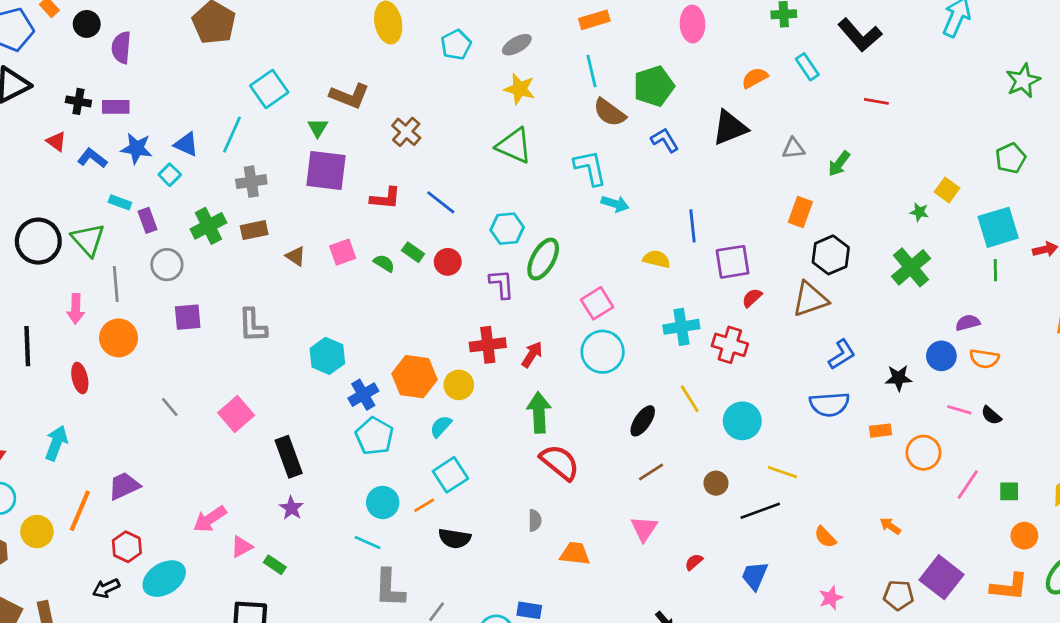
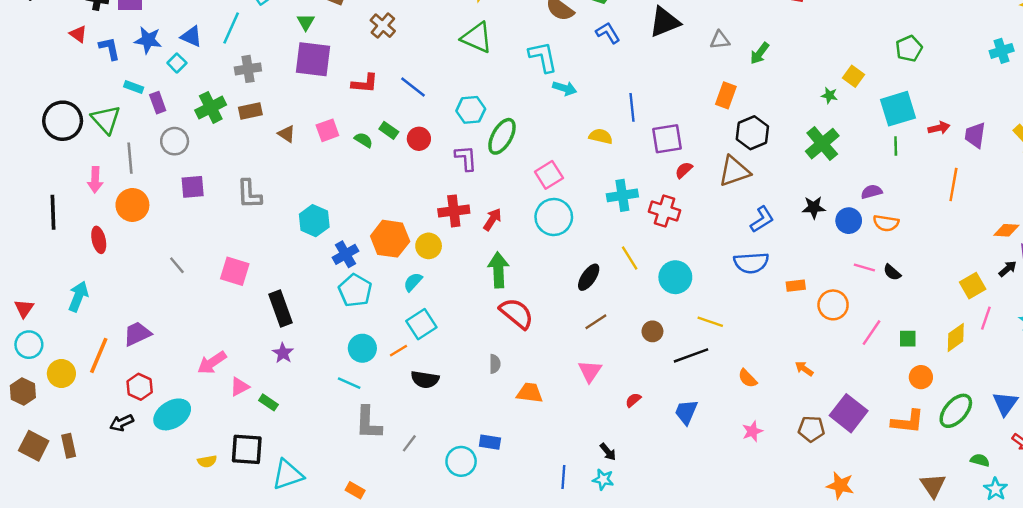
blue L-shape: (92, 158) -> (110, 48), turned 40
black star: (899, 378) -> (814, 207), moved
pink square: (236, 414) -> (235, 271), turned -32

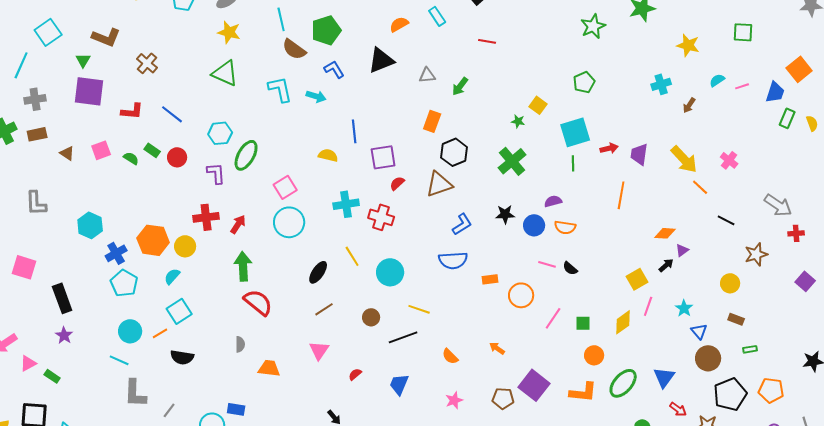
cyan arrow: (565, 88) -> (316, 96), moved

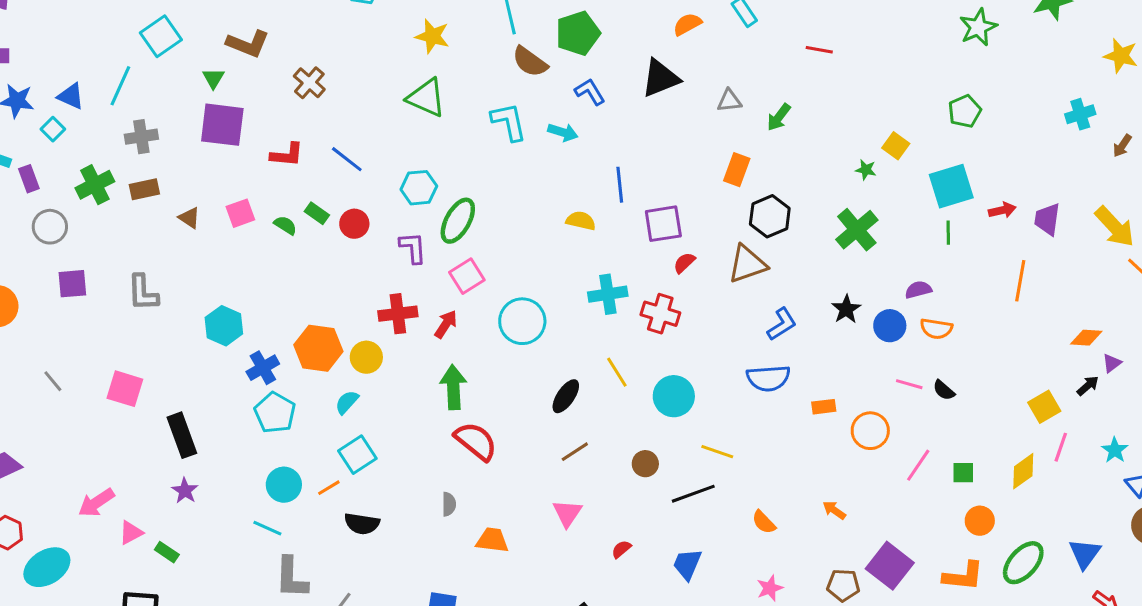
pink square: (285, 187) -> (467, 276), moved
black star: (505, 214) -> (846, 309), turned -30

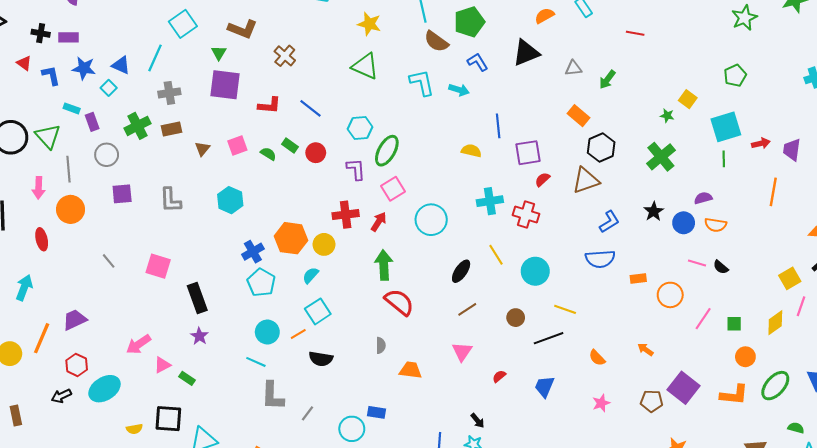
orange rectangle: (737, 170) -> (578, 116), turned -70
brown triangle: (189, 218) -> (202, 149), turned 35
cyan hexagon: (224, 326) -> (230, 200), moved

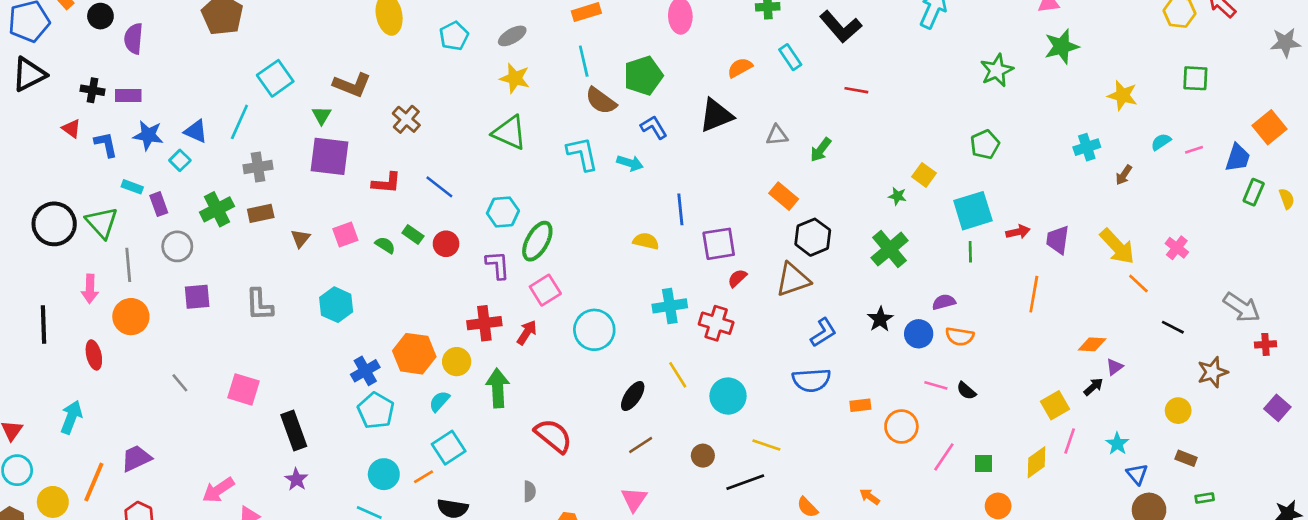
green arrow: (384, 265) -> (498, 388), moved

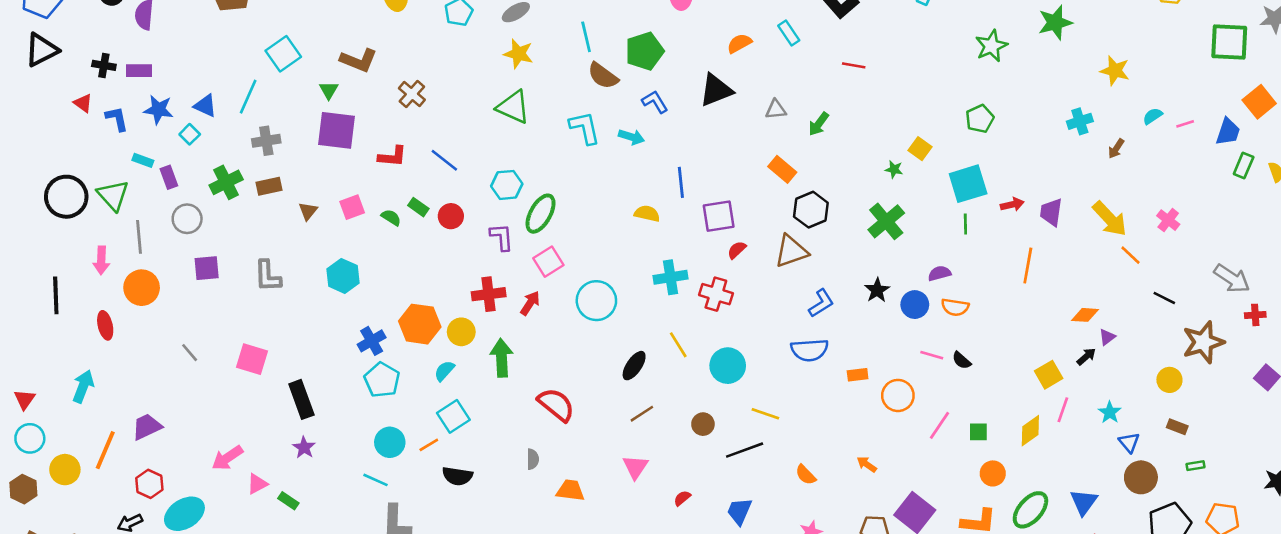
green square: (1195, 78) -> (1229, 42), moved, size x1.5
brown star: (1213, 372) -> (1203, 342), size x1.4

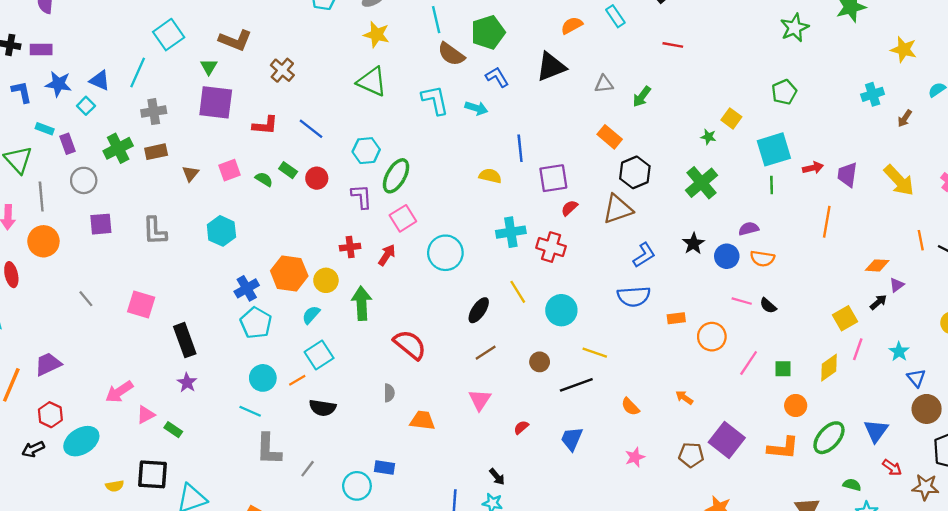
orange line: (1131, 255) -> (921, 240), moved, turned 36
red cross: (489, 294) -> (350, 247), size x0.7

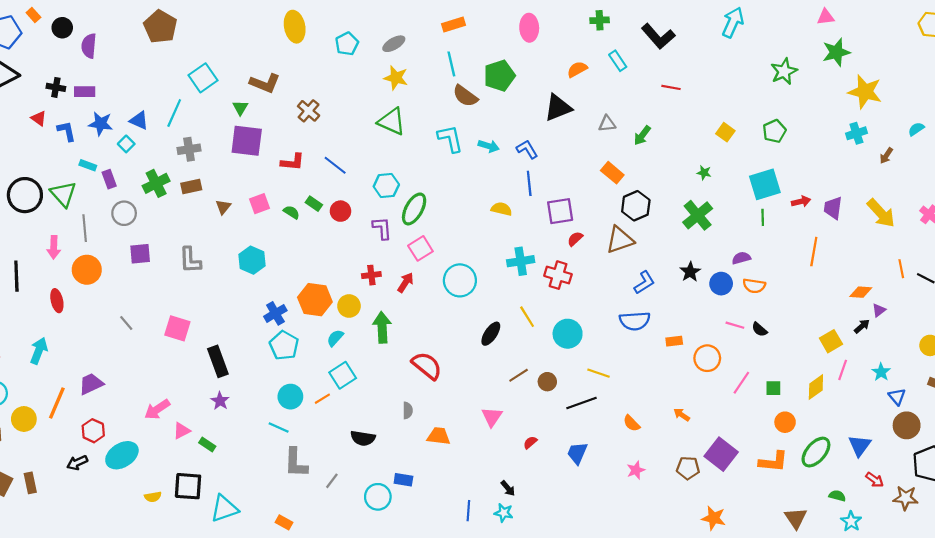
yellow star: (904, 50) -> (865, 92), moved, size x1.4
blue L-shape: (497, 77) -> (527, 149), moved
yellow square: (731, 118) -> (725, 132), moved
brown line: (486, 353) -> (519, 375), moved
black semicircle: (323, 408) -> (363, 438), moved

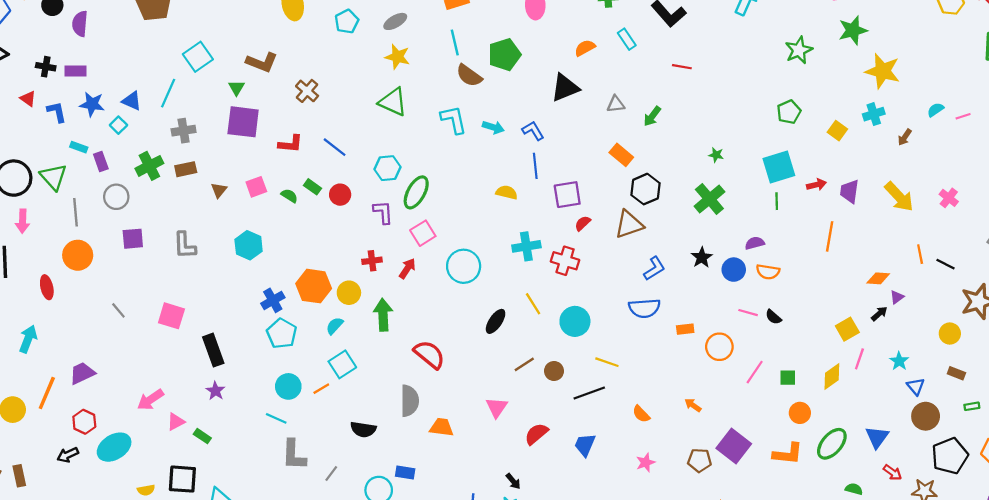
yellow square: (725, 132) -> (837, 131), moved
pink arrow: (54, 247) -> (23, 221), moved
gray semicircle: (408, 410) -> (410, 401), size x1.8
red semicircle: (530, 442) -> (536, 434), size x1.6

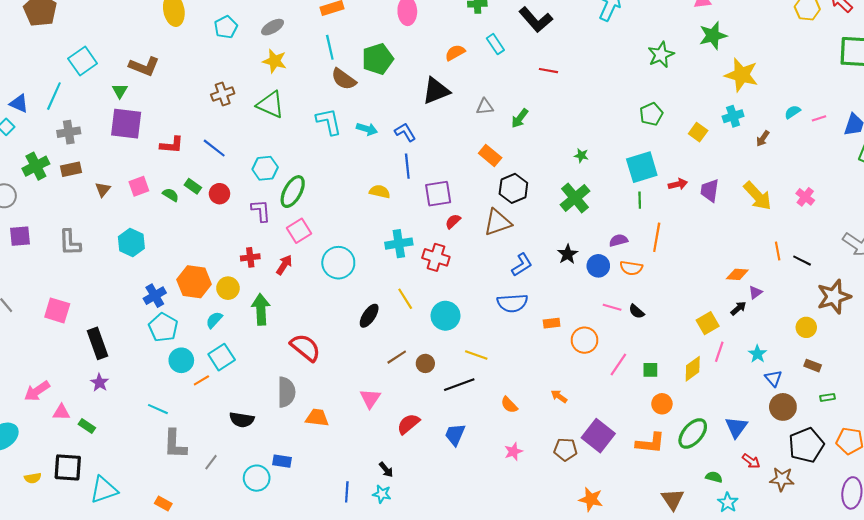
brown cross: (307, 91) -> (223, 94), moved, turned 30
orange line: (830, 236) -> (657, 237), moved
cyan circle: (288, 386) -> (181, 360), moved
pink triangle: (176, 422) -> (61, 412), turned 30

